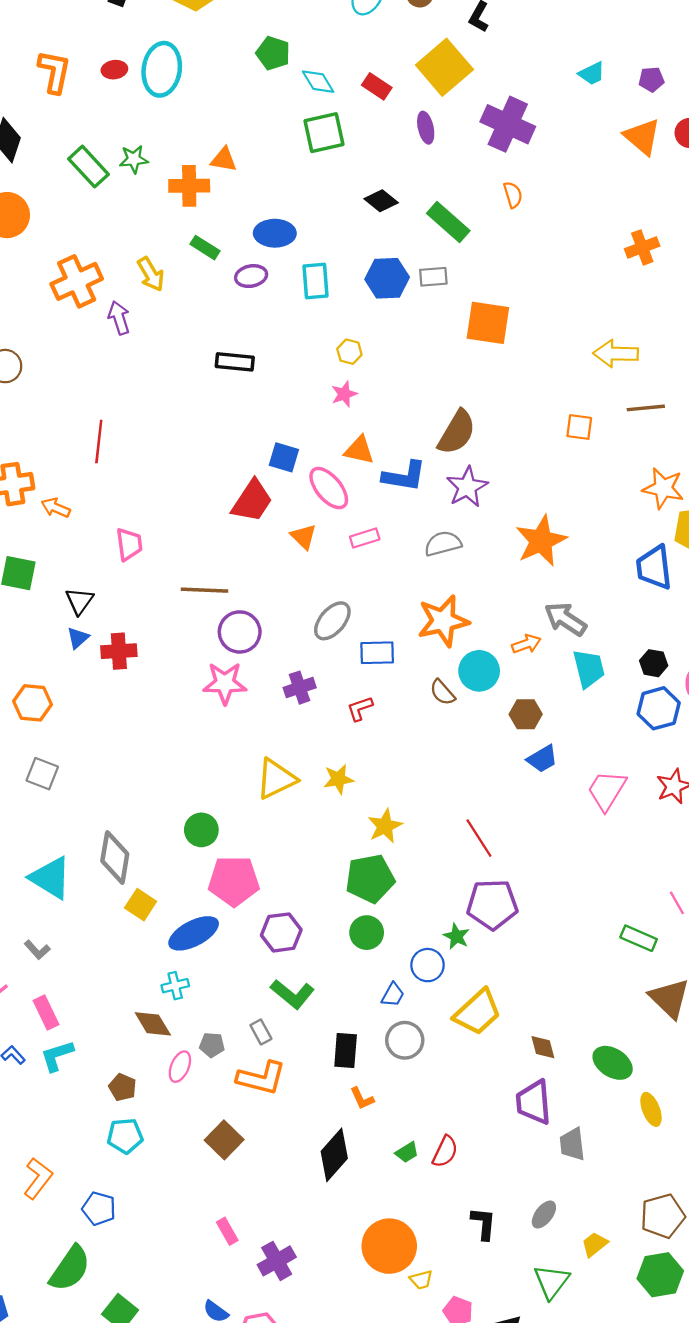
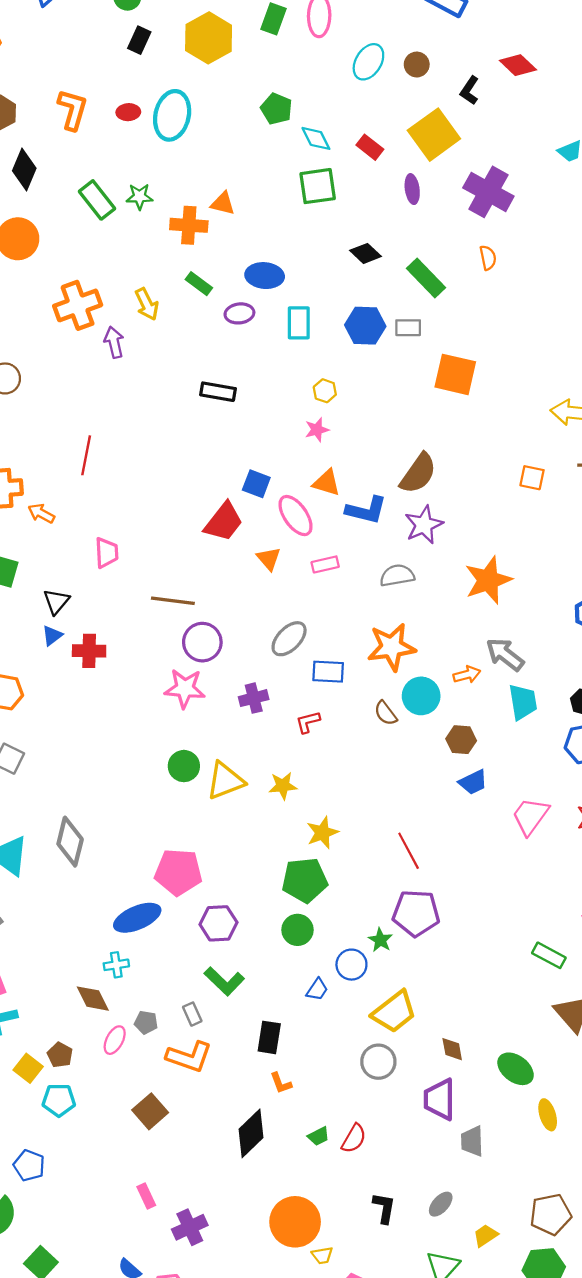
green circle: (201, 830) -> (184, 766), moved
yellow square: (141, 905) -> (28, 1068), moved
gray circle: (405, 1040) -> (378, 1062), moved

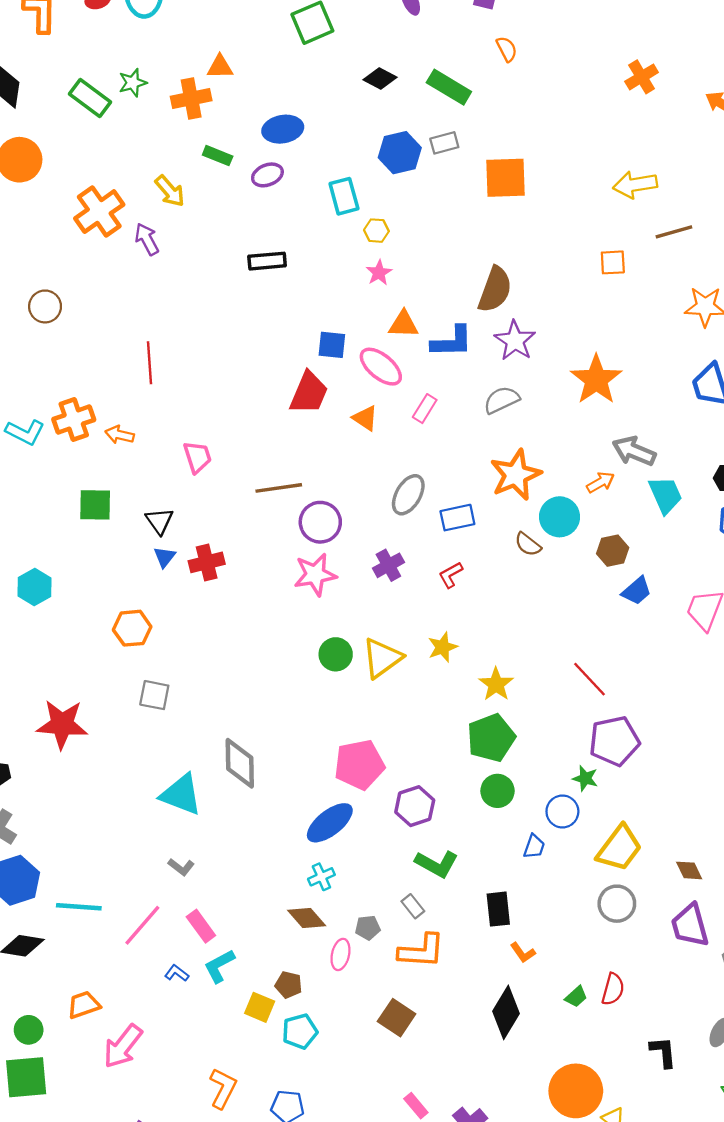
cyan rectangle: (299, 323) -> (344, 196), moved
pink rectangle: (325, 564) -> (425, 409), turned -30

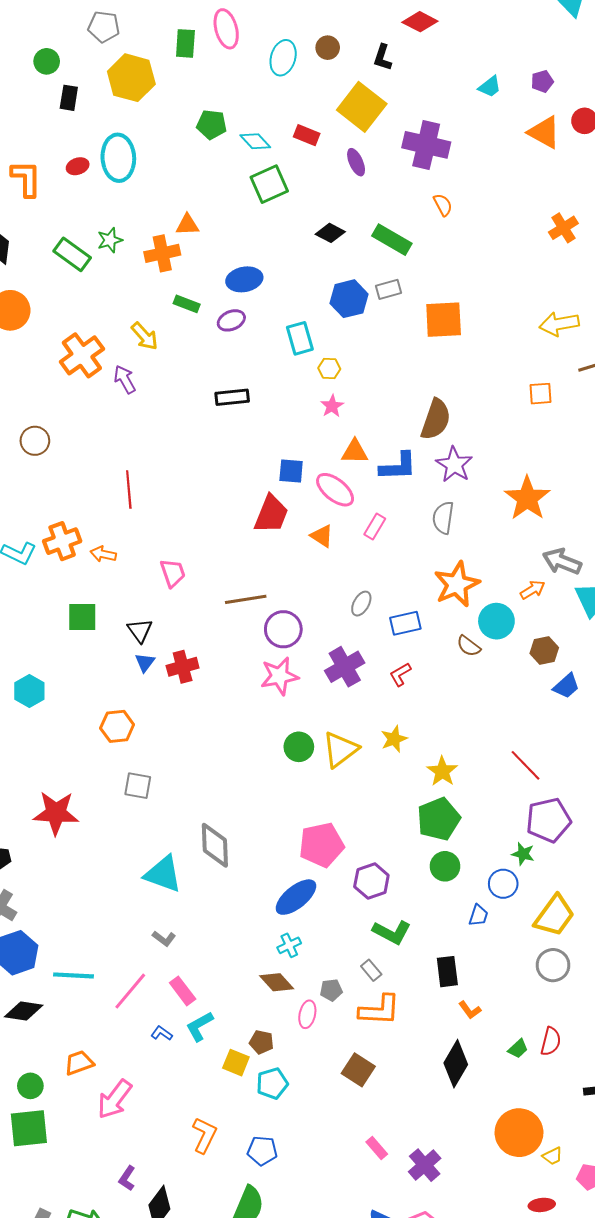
gray semicircle: (502, 400) -> (443, 518), turned -56
gray ellipse: (408, 495) -> (361, 604), size x0.7
purple cross: (388, 565) -> (345, 667), size x1.4

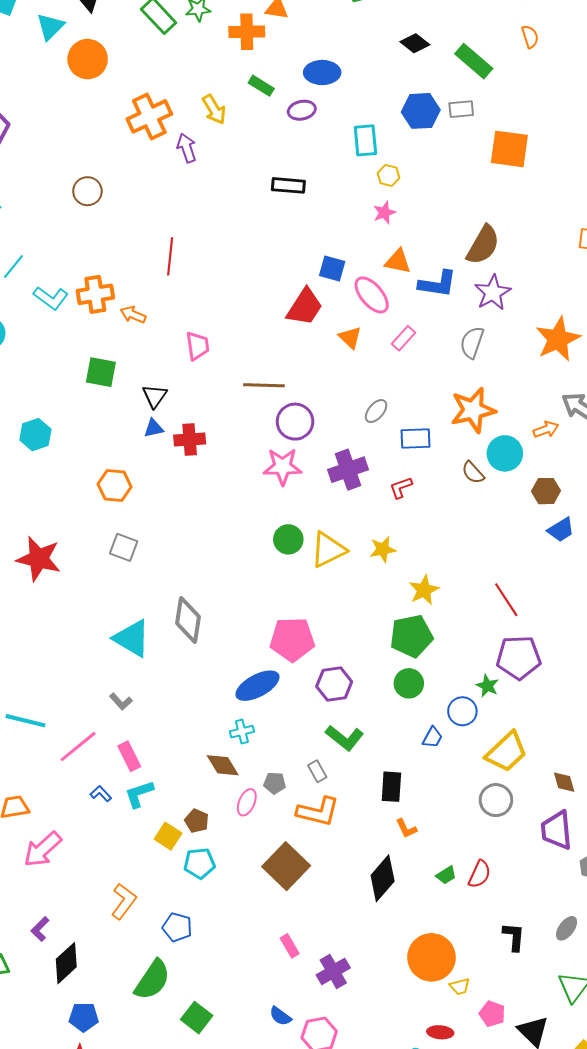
blue triangle: (145, 662) -> (154, 428), turned 30
brown square: (358, 1070) -> (286, 866), size x1.4

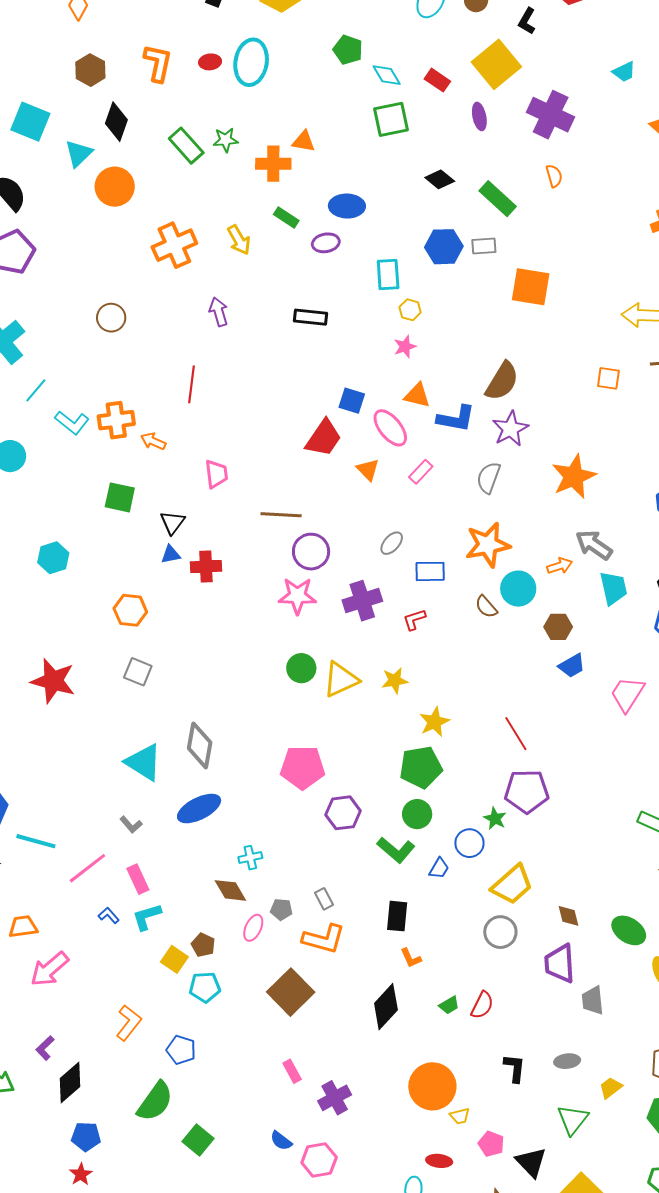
purple arrow: (187, 148) -> (219, 312), moved
blue ellipse: (257, 686) -> (199, 809), moved
green L-shape: (345, 738) -> (396, 850), moved
gray ellipse: (567, 928) -> (567, 1061), turned 45

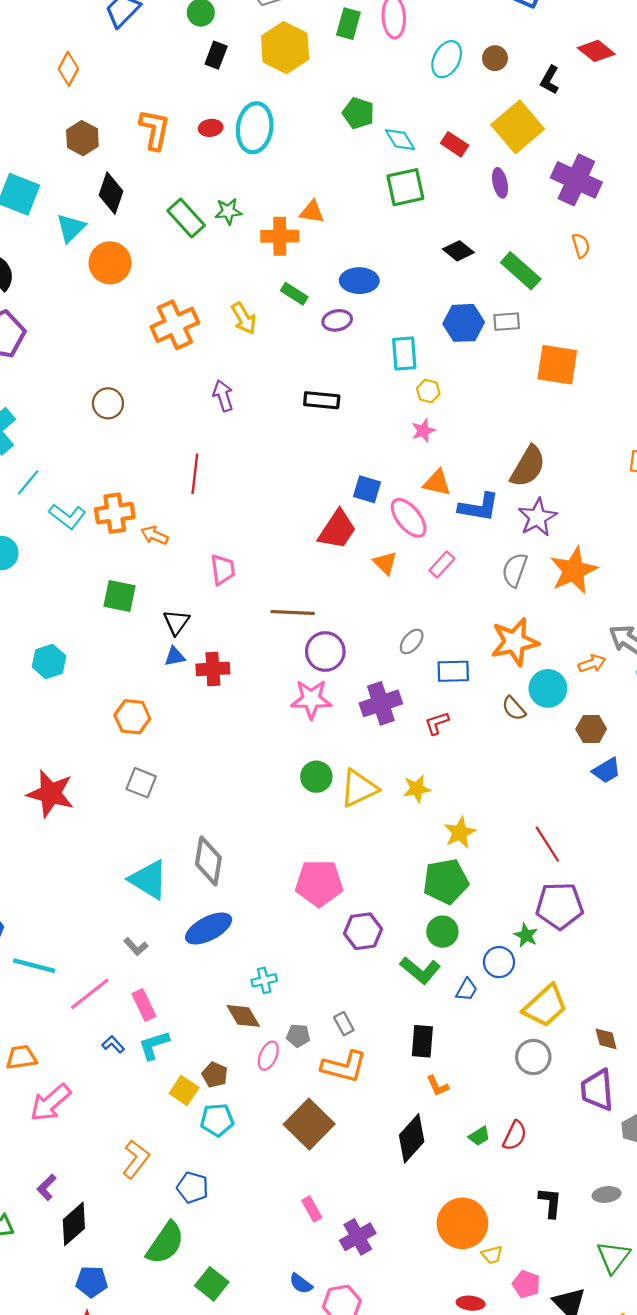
orange star: (574, 477) -> (574, 570), moved

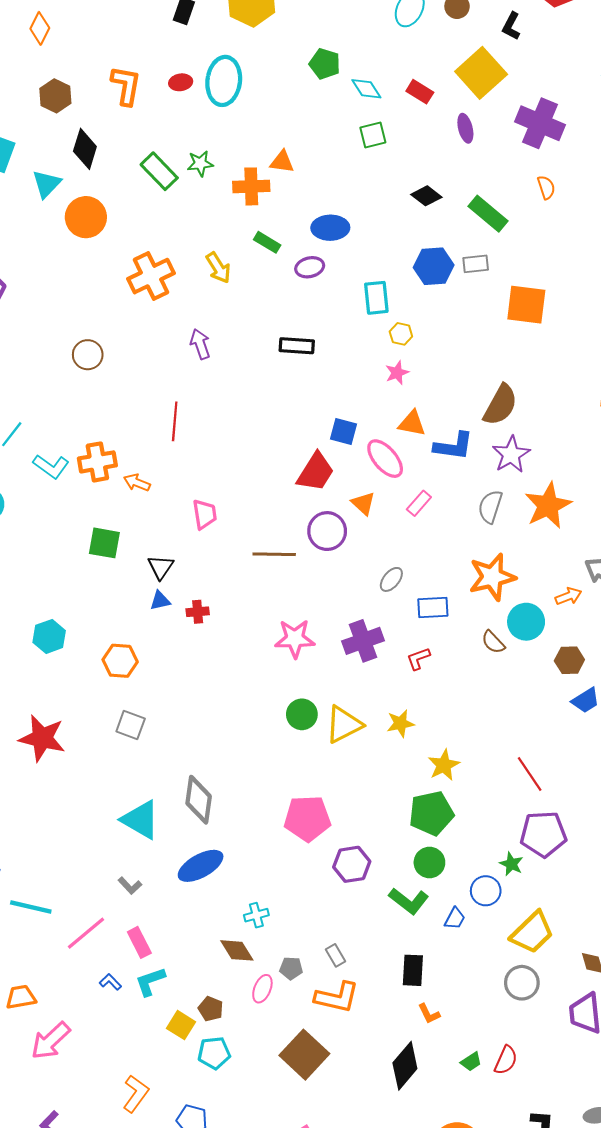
green square: (405, 187) -> (373, 135), size x0.7
purple circle: (325, 651) -> (327, 531), moved
cyan hexagon: (49, 661) -> (49, 636), moved
red cross: (213, 669) -> (198, 612), size x0.7

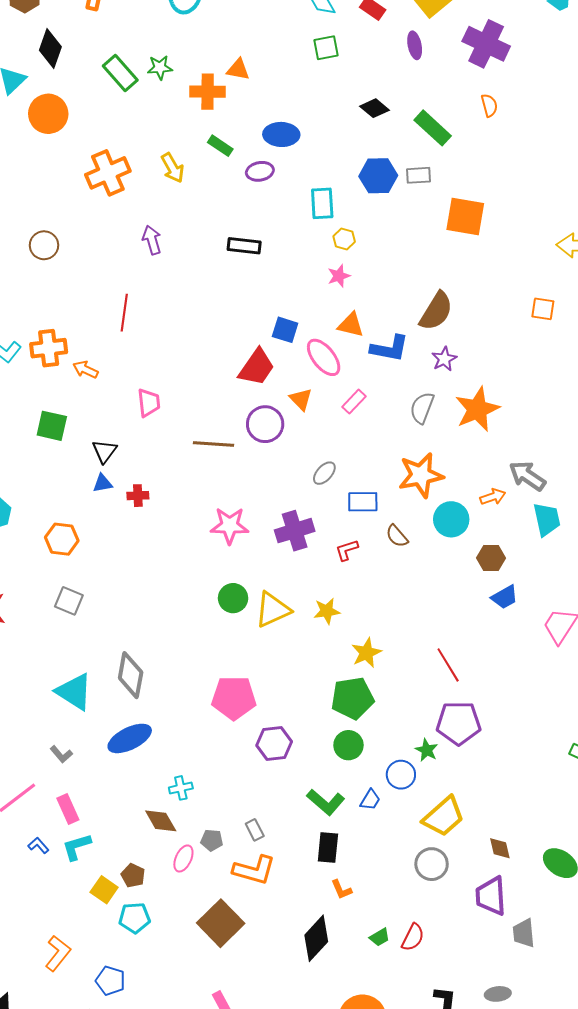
purple star: (511, 454) -> (444, 359), size x0.7
brown semicircle: (493, 642) -> (397, 536), moved
green L-shape: (409, 901) -> (326, 802), moved

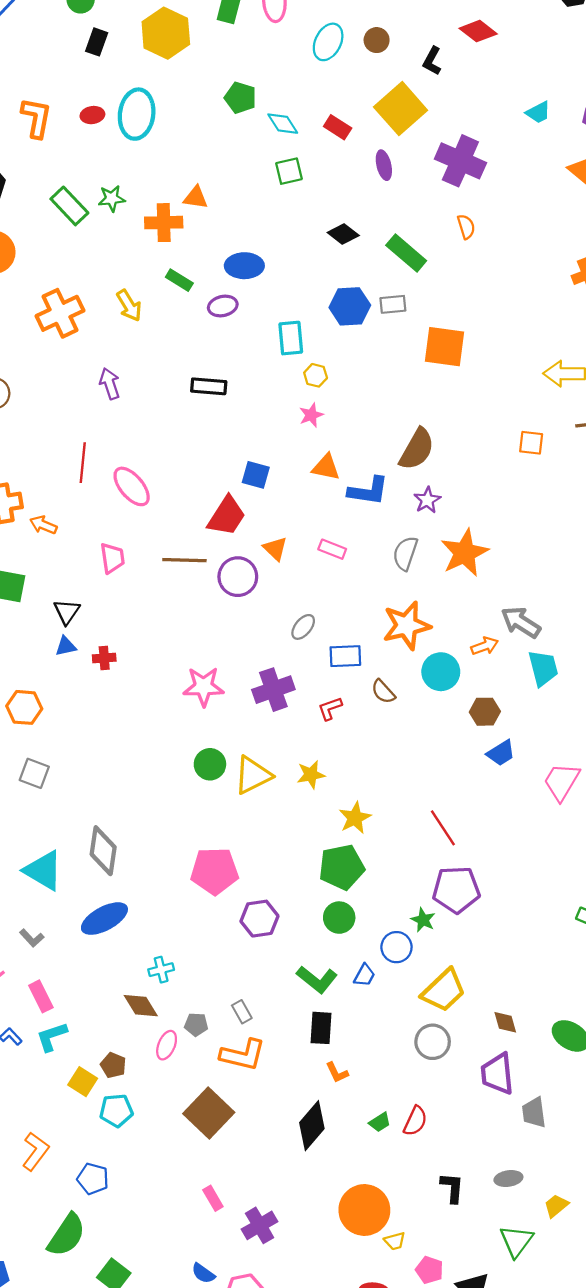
pink ellipse: (324, 357) -> (132, 486), moved
pink rectangle: (354, 402) -> (332, 549), turned 70
brown line: (214, 444) -> (184, 560), moved

